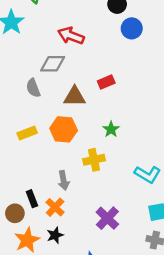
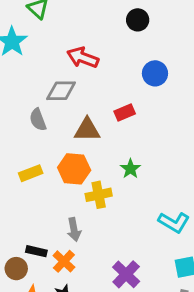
blue circle: (132, 28) -> (155, 73), moved
yellow cross: (94, 160) -> (99, 195), moved
black rectangle: (32, 199) -> (36, 251), turned -56

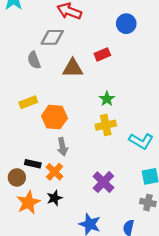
orange hexagon: (74, 169) -> (54, 117), moved
yellow cross: (99, 195) -> (106, 125), moved

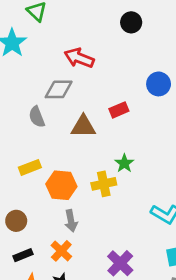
blue circle: (126, 24) -> (159, 84), moved
yellow cross: (106, 125) -> (104, 184), moved
black rectangle: (33, 164) -> (23, 255), moved, turned -35
brown circle: (17, 177) -> (16, 221), moved

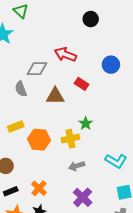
red arrow: (79, 58) -> (65, 54), moved
red rectangle: (119, 110) -> (82, 84), turned 56
gray arrow: (71, 221) -> (76, 166), moved, turned 84

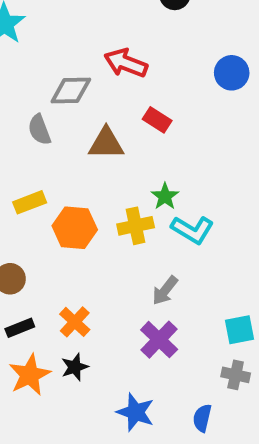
blue circle: (111, 65) -> (232, 73), moved
cyan L-shape: (116, 161) -> (192, 230), moved
gray arrow: (76, 166) -> (165, 291), moved, turned -35

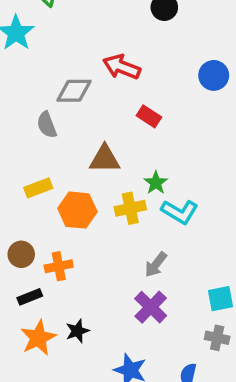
brown triangle: (106, 143) -> (105, 159), moved
orange cross: (75, 322) -> (59, 266), moved, turned 36

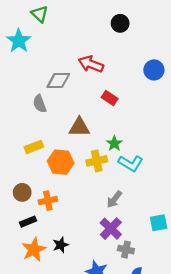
gray cross: (217, 338) -> (126, 250), moved

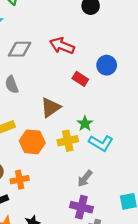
blue circle: (154, 70) -> (107, 65), moved
gray diamond: (58, 80) -> (20, 49), moved
brown triangle: (79, 127) -> (51, 108), turned -35
purple cross: (111, 229) -> (81, 207), turned -30

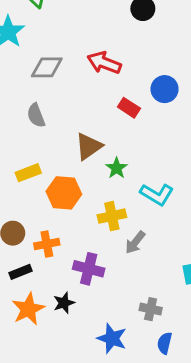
green star: (85, 124) -> (117, 168), moved
yellow cross: (68, 141) -> (112, 216), moved
purple cross: (81, 207) -> (89, 269), moved

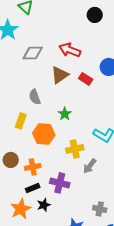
gray semicircle: (36, 115) -> (35, 97), moved
brown triangle: (89, 146) -> (60, 75), moved
green star: (117, 168) -> (65, 114), moved
yellow rectangle: (28, 173) -> (21, 121), turned -49
black rectangle: (21, 272) -> (33, 188), moved

